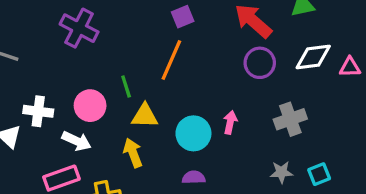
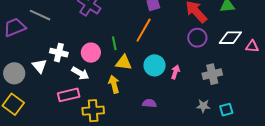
cyan circle: (193, 133) -> (155, 65), moved

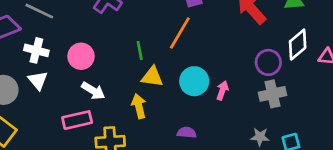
purple circle: (197, 38) -> (268, 62), moved
white diamond: (230, 38) -> (298, 45), turned -40
white cross: (59, 53) -> (36, 50), moved
pink circle: (91, 53) -> (81, 56), moved

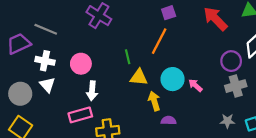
pink arrow: (222, 90) -> (195, 85), turned -64
white arrow: (93, 91) -> (92, 91), turned 66
yellow arrow: (139, 106) -> (154, 101), moved

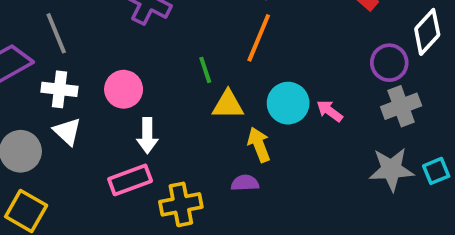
gray line: (46, 29) -> (56, 33), turned 50
purple semicircle: (169, 120) -> (245, 183), moved
gray star: (227, 121) -> (391, 169), size x1.6

